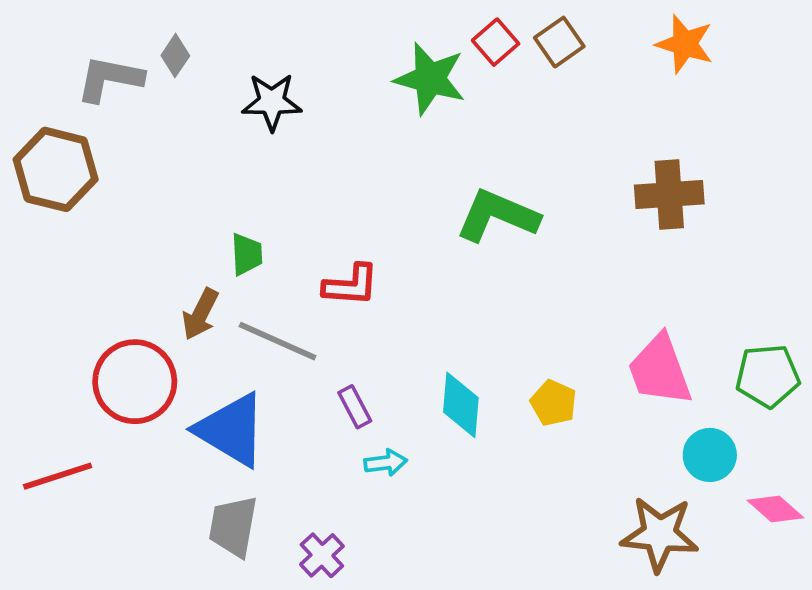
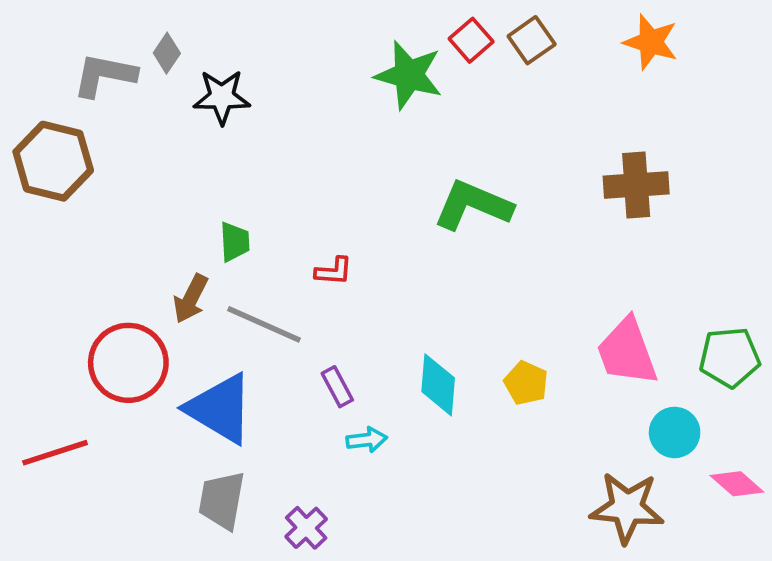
black star: (272, 102) -> (222, 97), moved
red L-shape: (351, 285) -> (334, 271), size x0.7

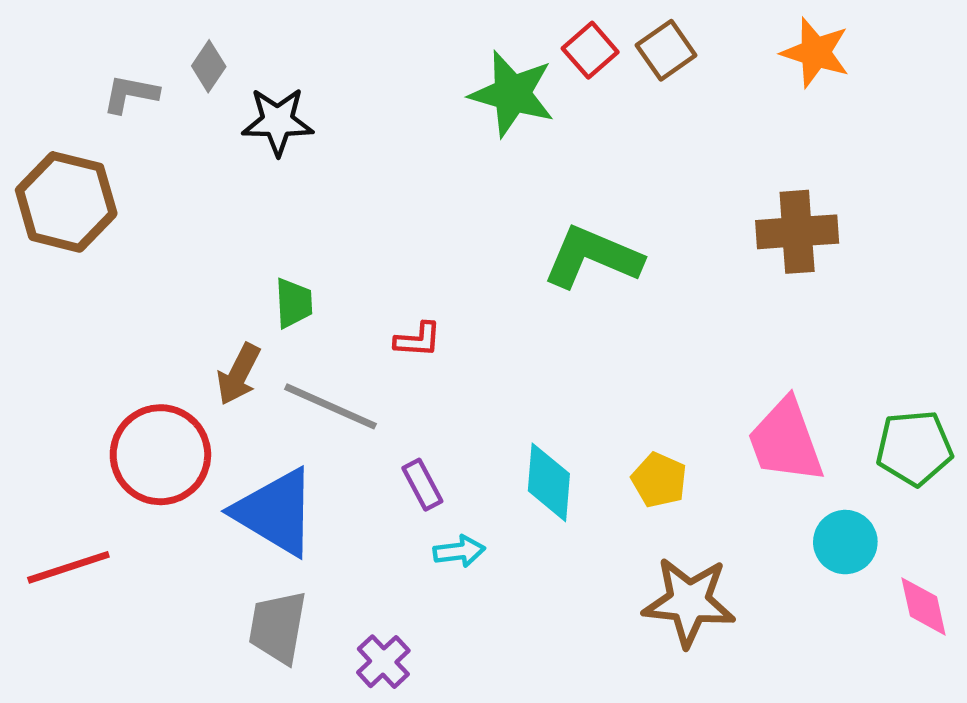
gray L-shape: (104, 75) -> (131, 94), size x0.7
pink diamond: (737, 484) -> (923, 606), turned 36
brown star: (627, 508) -> (689, 602), moved

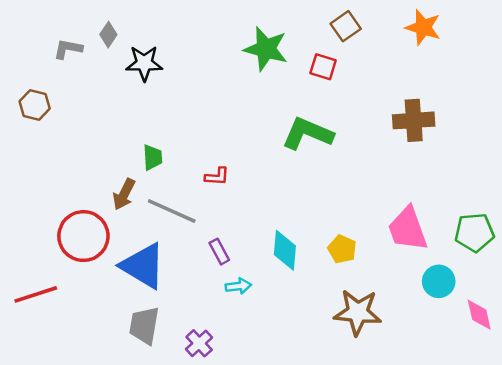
red square: (590, 50) -> (323, 67), moved, turned -32
brown hexagon: (66, 202) -> (35, 105), size x0.6

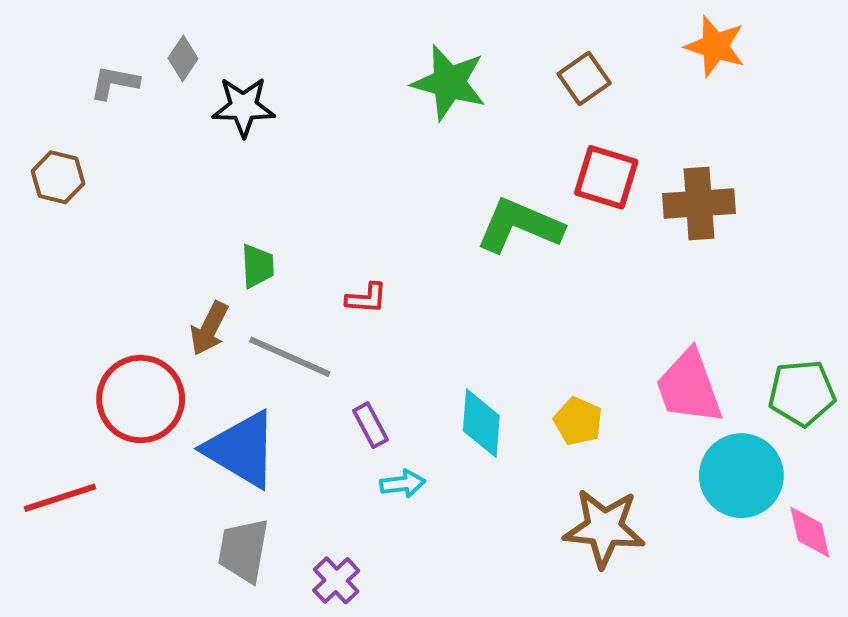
brown square: (346, 26) -> (584, 79), moved
red square: (323, 67) -> (606, 177), moved, size x1.4
cyan circle: (439, 281) -> (741, 476), size x1.5

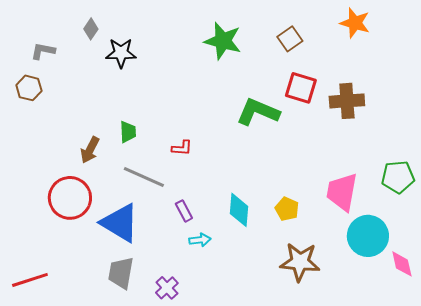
gray L-shape: (114, 83) -> (43, 51), moved
brown arrow: (209, 328) -> (90, 150), moved
pink trapezoid: (689, 387) -> (342, 192), turned 30
green pentagon: (802, 393) -> (398, 177), moved
red line: (60, 498) -> (30, 280), moved

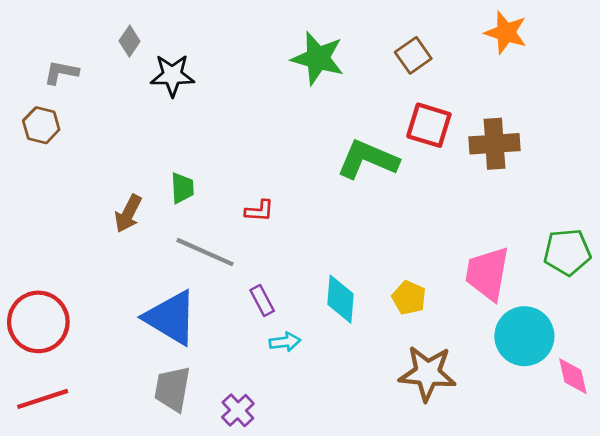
red circle: (70, 198) -> (38, 322), moved

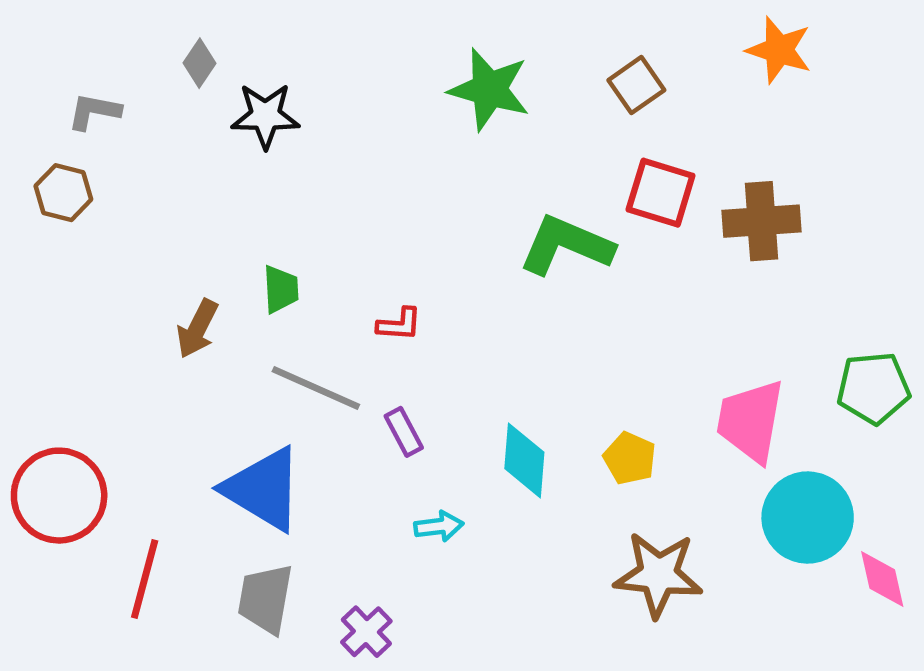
purple rectangle: (262, 301) -> (404, 432), moved
red line: (43, 399) -> (145, 579), moved, turned -57

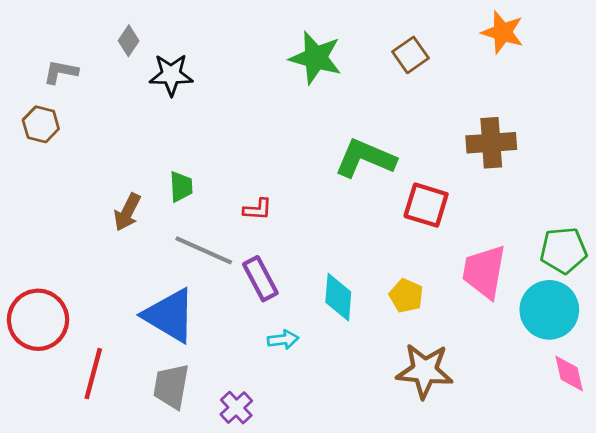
red square: (661, 193) -> (426, 205), moved
purple rectangle: (404, 432) -> (260, 279), size x1.4
cyan circle: (808, 518) -> (549, 310), moved

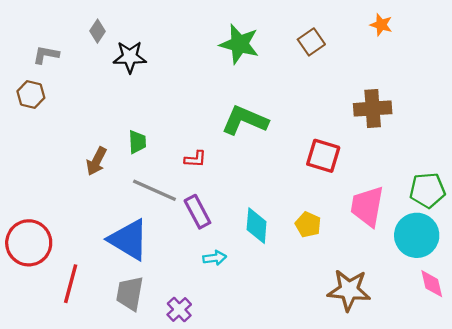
orange star: (503, 32) -> (381, 25), size x0.7
green L-shape: (365, 158) -> (245, 120), moved
brown star: (425, 371) -> (349, 290), moved

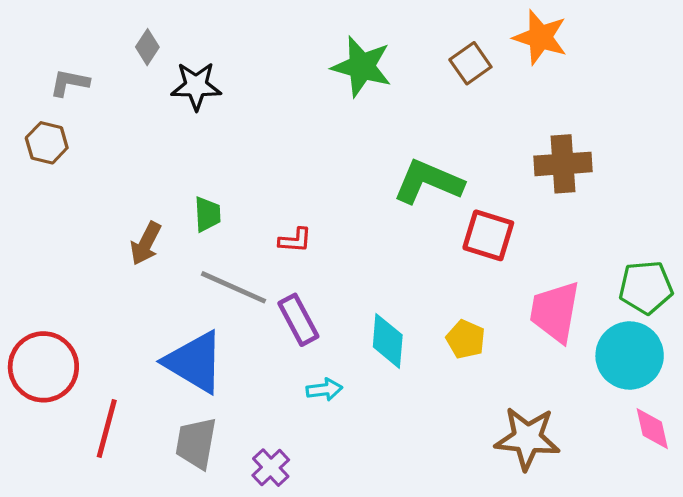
orange star: (381, 25) -> (540, 37), moved, size x1.6
green L-shape: (245, 120) -> (428, 182), moved

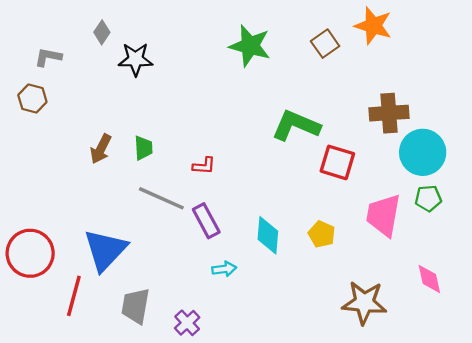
brown arrow: (146, 243) -> (101, 149), moved
green pentagon: (646, 287) -> (428, 198), moved, size x0.7
cyan circle: (630, 356) -> (423, 152), moved
blue triangle: (194, 362) -> (105, 250), moved, turned 42
pink diamond: (652, 429) -> (429, 279), moved

